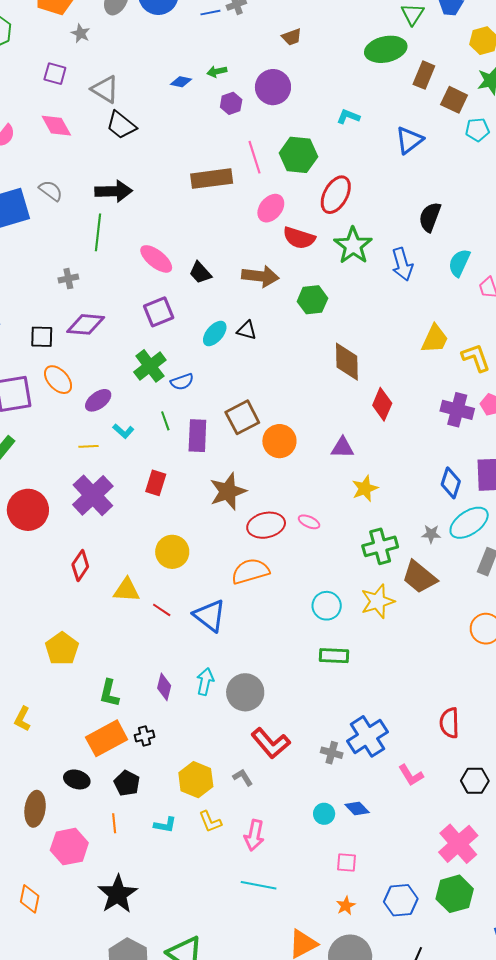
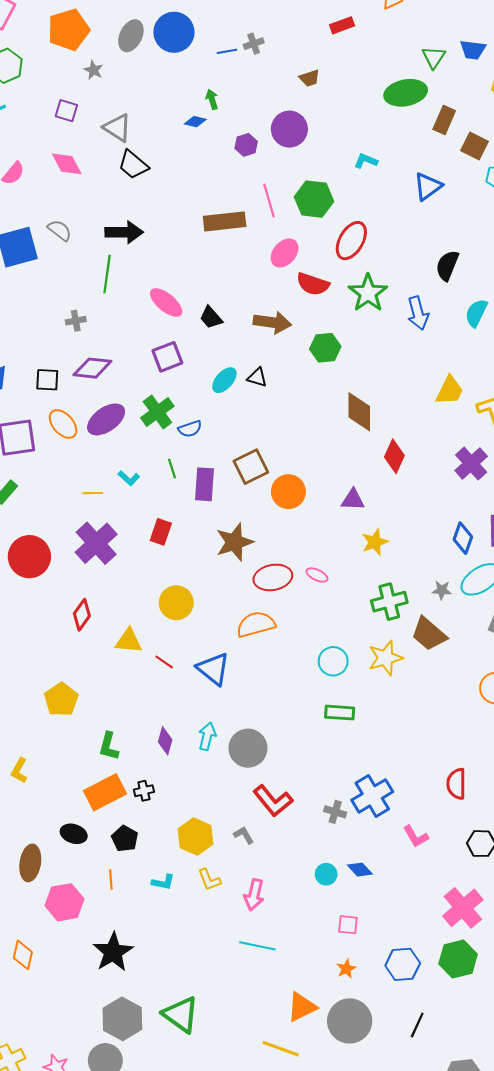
green arrow: (217, 71) -> (212, 99), moved, turned 84
purple ellipse: (98, 400) -> (106, 419), moved, size x1.4
purple cross: (457, 410) -> (471, 463), turned 32

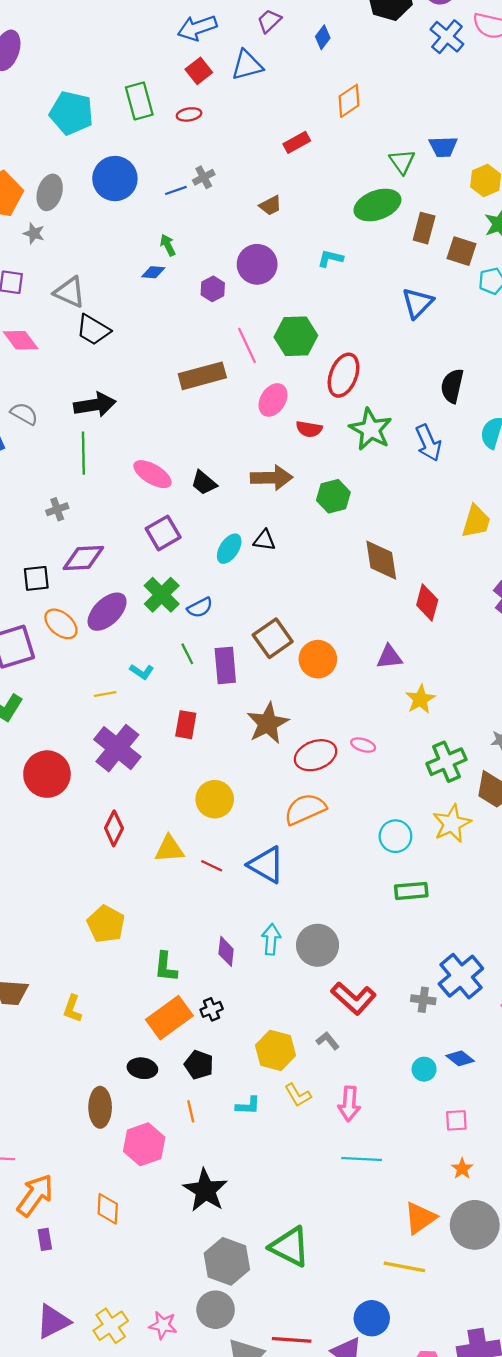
gray ellipse: (131, 36) -> (50, 192), moved
cyan L-shape: (366, 161) -> (330, 258), moved
red semicircle: (313, 284) -> (309, 429), size x0.7

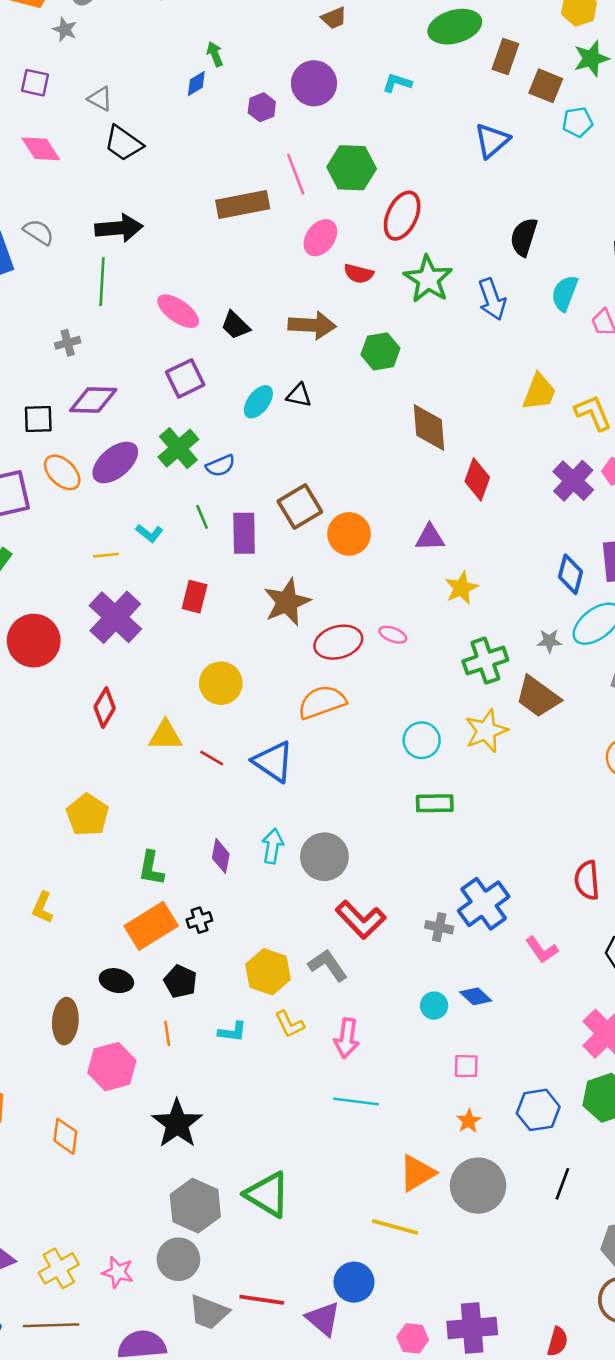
blue diamond: (153, 272) -> (196, 83), turned -40
gray triangle: (70, 292) -> (100, 99), size x0.7
gray L-shape: (328, 1041) -> (328, 965), size x1.5

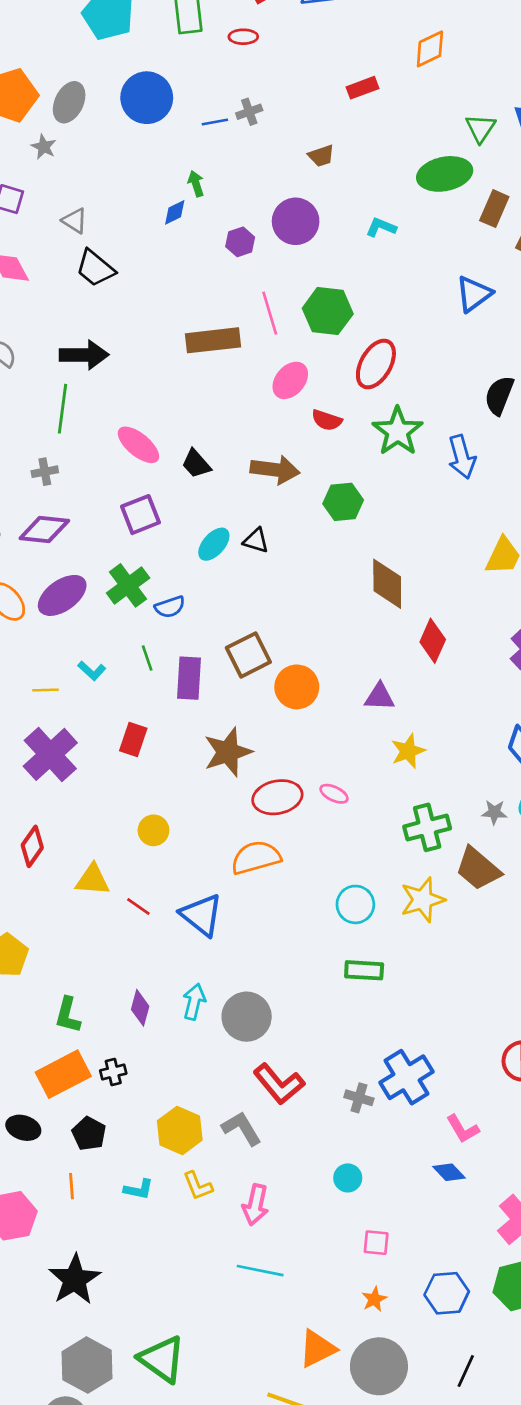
gray cross: (68, 343) -> (45, 472), moved
yellow circle: (221, 683) -> (153, 830), size x0.7
blue diamond: (476, 996) -> (449, 1172), moved

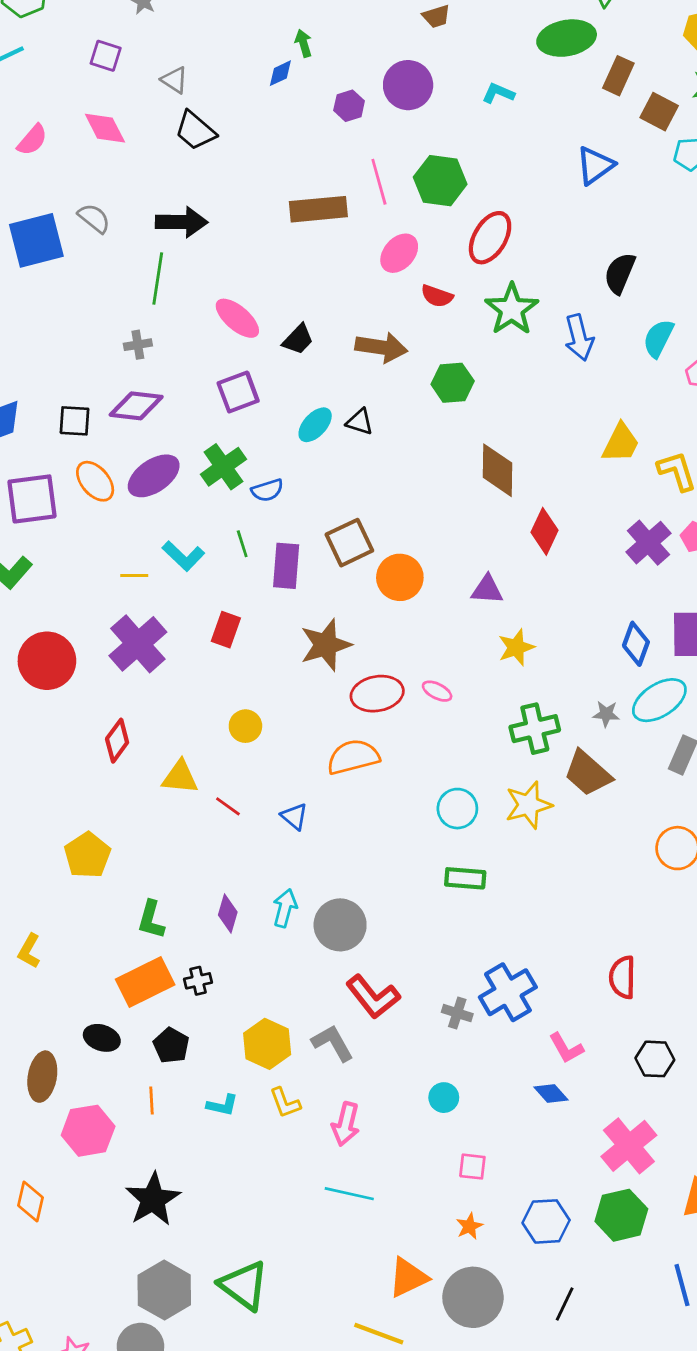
black trapezoid: (196, 464) -> (298, 339), turned -96
cyan L-shape: (92, 671) -> (183, 556), size x1.4
blue triangle: (201, 915) -> (294, 817), size x0.6

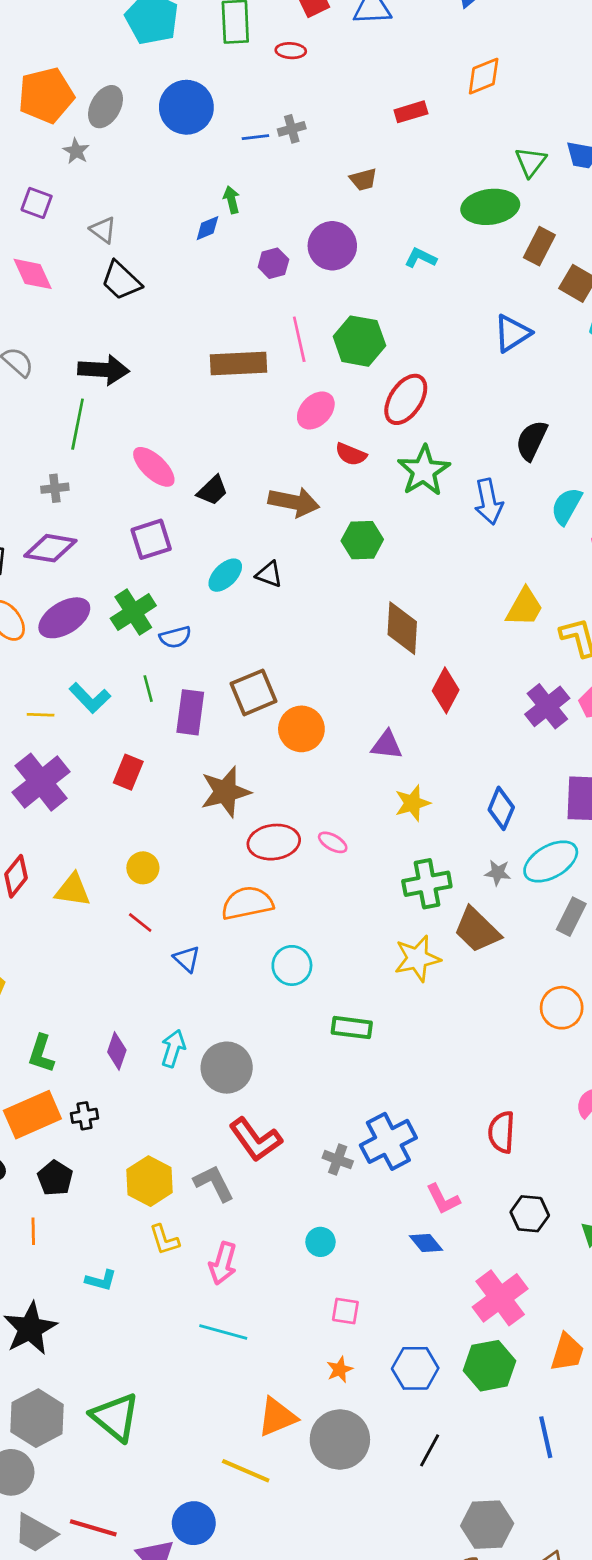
blue diamond: (636, 644) -> (501, 808), moved
yellow triangle: (180, 777) -> (73, 890), moved
red line: (228, 806) -> (140, 923), moved
cyan circle: (457, 809) -> (292, 965), moved
cyan L-shape: (222, 1105) -> (101, 1280), moved

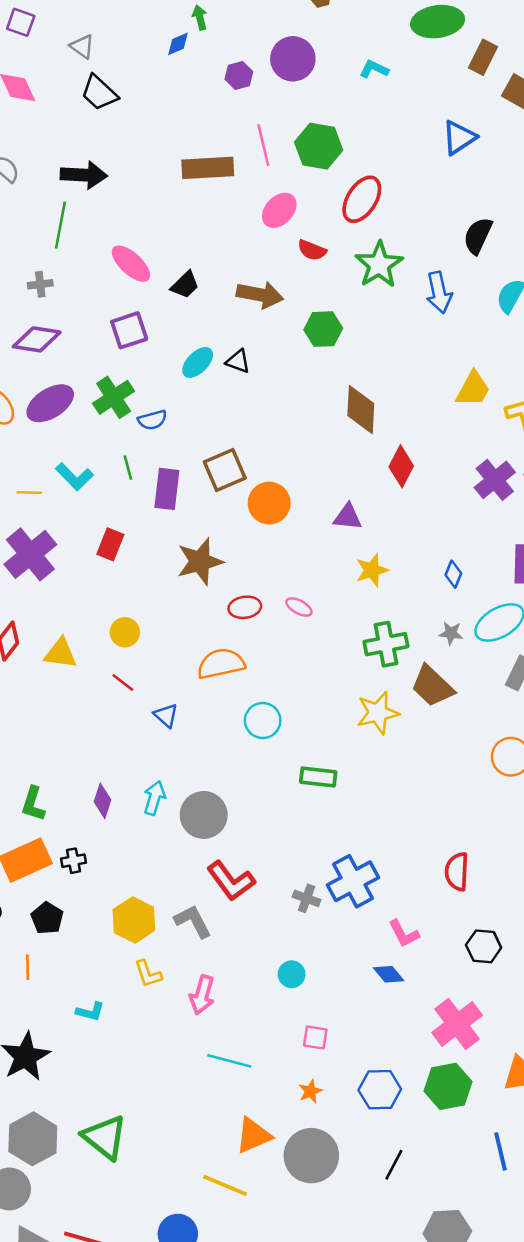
blue diamond: (501, 808) -> (453, 574), size x0.7
red ellipse: (274, 842) -> (245, 607), size x0.7
cyan line: (223, 1332) -> (229, 1061), moved

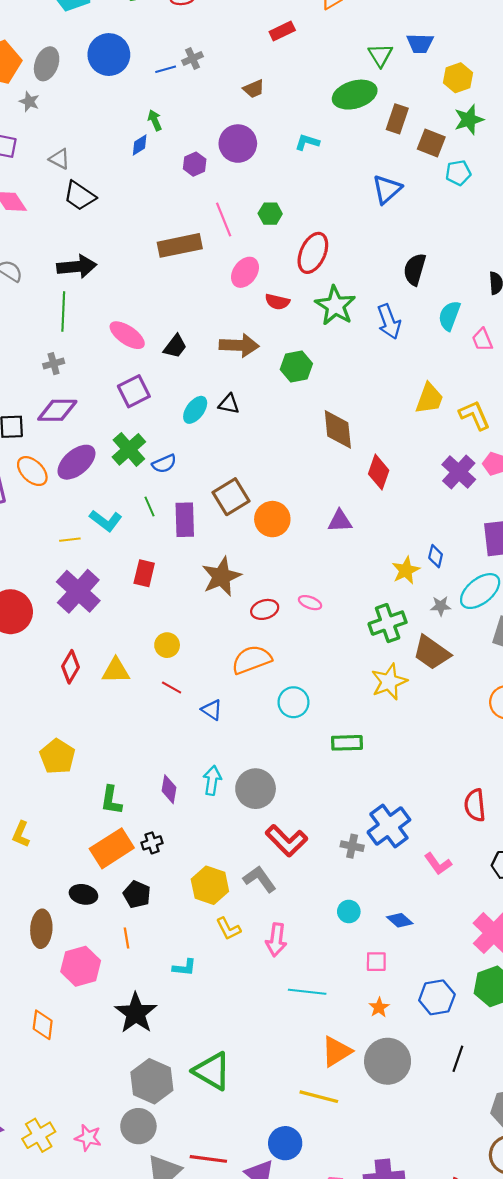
green hexagon: (319, 146) -> (270, 214), size x0.6
yellow star: (372, 570) -> (406, 570), moved
blue diamond: (389, 974) -> (400, 920), moved

